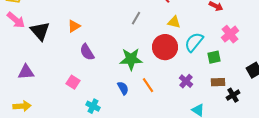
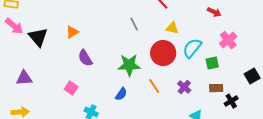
gray line: (136, 18) -> (134, 24), turned -56
orange line: (148, 85) -> (154, 86), moved
blue semicircle: (123, 88) -> (121, 94), turned 64

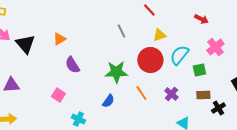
yellow triangle: (172, 28) -> (159, 35), turned -32

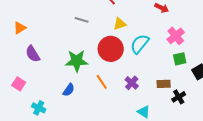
gray line: (121, 31) -> (82, 20), turned -48
green square: (199, 70) -> (180, 59), moved

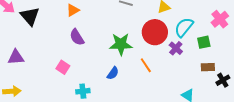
orange triangle: (20, 28) -> (73, 10), moved
green square: (180, 59) -> (204, 42), moved
purple cross: (132, 83) -> (176, 48), moved
cyan cross: (39, 108) -> (83, 91), turned -32

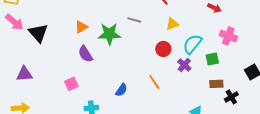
pink cross: (220, 19) -> (228, 36), turned -30
red circle: (155, 32) -> (163, 49), size x0.6
green star: (121, 44) -> (109, 34), moved
pink square: (63, 67) -> (71, 84), turned 32

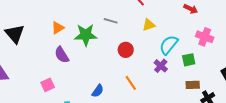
red circle: (163, 49) -> (126, 50), moved

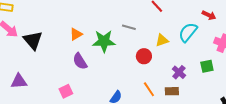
yellow triangle: (149, 25) -> (162, 40), moved
cyan semicircle: (169, 45) -> (188, 32), moved
brown rectangle: (193, 85) -> (172, 91), moved

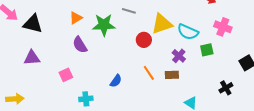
cyan semicircle: (188, 32) -> (188, 32), moved, turned -105
black triangle: (33, 40) -> (33, 24), turned -35
yellow triangle: (162, 40) -> (162, 24), size x1.6
purple triangle: (19, 81) -> (32, 58), moved

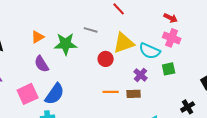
pink cross: (223, 27) -> (172, 38), moved
orange line: (149, 73) -> (111, 92), turned -56
pink square: (66, 75) -> (28, 94), size x1.5
blue semicircle: (116, 81) -> (55, 94), moved, size x1.6

